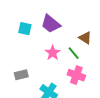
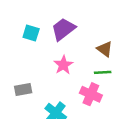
purple trapezoid: (51, 24) -> (63, 29), turned 100
green line: (74, 53) -> (103, 72), moved, turned -56

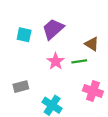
green line: (103, 72) -> (79, 61), moved
pink cross: (91, 94) -> (93, 91), moved

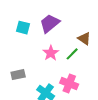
green line: (79, 61) -> (72, 54), turned -40
pink cross: (93, 91) -> (69, 84), moved

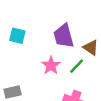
purple trapezoid: (50, 23) -> (64, 36), moved, turned -65

